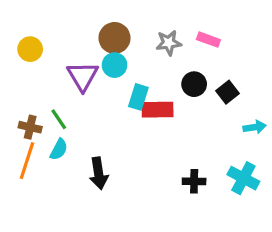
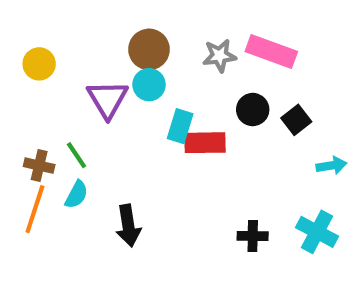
pink rectangle: (208, 40) -> (271, 51), size x1.6

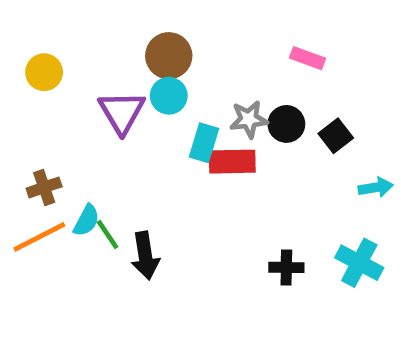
pink rectangle: (271, 51) -> (308, 58), size x0.6
gray star: (220, 56) -> (249, 119), moved
green line: (76, 155) -> (108, 235), moved
brown cross: (39, 166) -> (44, 187), turned -32
orange line: (35, 209) -> (39, 237), turned 45

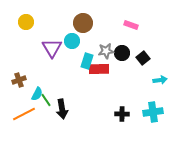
brown circle: (169, 56) -> (83, 23), moved
yellow circle: (44, 72) -> (26, 22), moved
orange line: (39, 237) -> (24, 114), moved
cyan cross: (359, 263) -> (153, 112), turned -36

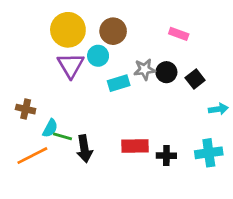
yellow circle: (26, 22) -> (68, 30), moved, size x1.6
cyan rectangle: (87, 61) -> (119, 83), turned 56
red rectangle: (99, 69) -> (135, 146), moved
brown cross: (19, 80) -> (26, 109), turned 32
green line: (46, 100) -> (63, 136), turned -40

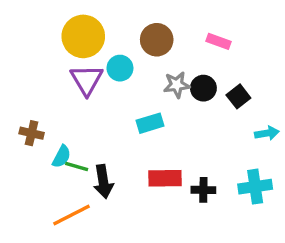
brown circle: (113, 31) -> (157, 40), moved
cyan rectangle: (119, 83) -> (150, 123), moved
orange line: (32, 156) -> (72, 215), moved

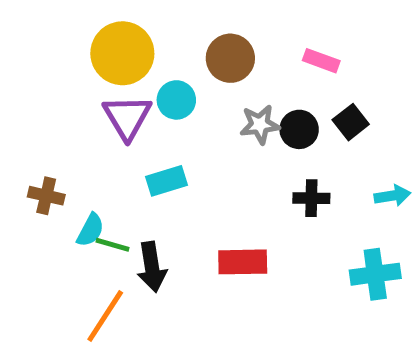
black square: (238, 96) -> (351, 122), moved
cyan rectangle: (150, 123) -> (167, 181), moved
black cross: (203, 190) -> (311, 198), moved
orange line: (72, 215) -> (105, 316), turned -30

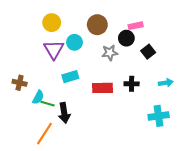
yellow circle: (122, 53) -> (52, 23), size x0.7
pink rectangle: (321, 61) -> (136, 26), turned -32
black circle: (299, 129) -> (126, 38), moved
red rectangle: (243, 262) -> (103, 88), moved

